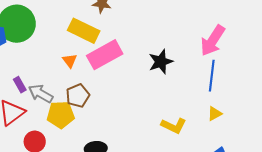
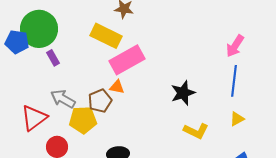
pink arrow: (213, 41) -> (235, 46), size x0.7
orange triangle: (70, 61) -> (117, 87), moved, turned -42
black star: (161, 62) -> (183, 93), moved
purple rectangle: (20, 85) -> (53, 58), moved

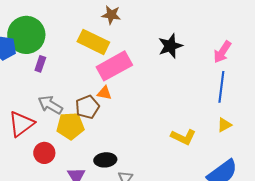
purple rectangle: (53, 58) -> (40, 64), turned 49
black star: (183, 93) -> (170, 46), moved

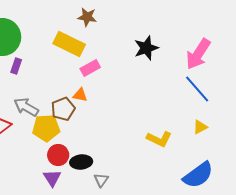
pink arrow: (222, 52) -> (198, 54), size x1.4
pink rectangle: (114, 66) -> (90, 68), size x0.6
blue line: (221, 87) -> (197, 89), turned -48
red circle: (44, 153) -> (58, 155), moved

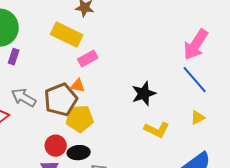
black star: (146, 48) -> (144, 94), moved
brown pentagon: (63, 109) -> (61, 100), size x1.4
yellow pentagon: (46, 128) -> (80, 119), moved

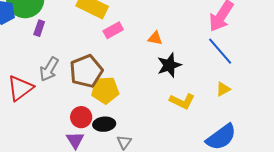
orange triangle: (78, 86) -> (155, 38), moved
gray arrow: (24, 98) -> (49, 69), turned -90

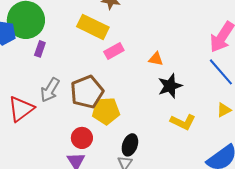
black ellipse: (104, 124) -> (130, 145), moved, turned -65

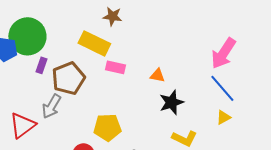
pink rectangle: (114, 51) -> (115, 67), turned 42
brown pentagon: (87, 92) -> (68, 78), moved
yellow triangle: (224, 110) -> (223, 117), moved

